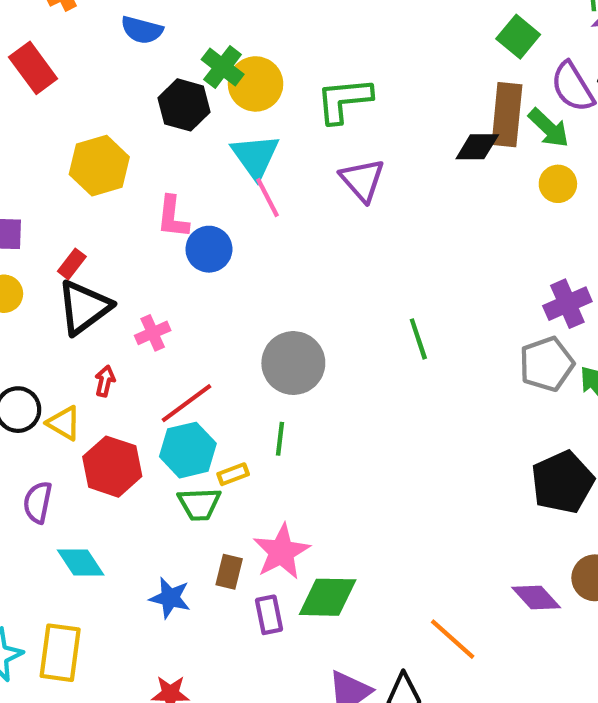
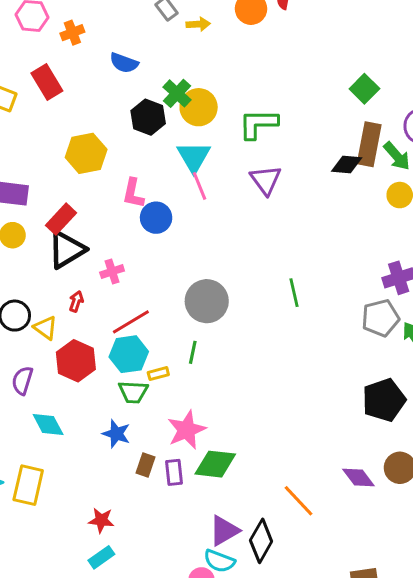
green square: (518, 37) -> (364, 89), moved
red rectangle: (72, 264) -> (61, 219), size x1.5
brown rectangle: (229, 572) -> (145, 465), moved
blue star: (170, 598) -> (116, 434), moved

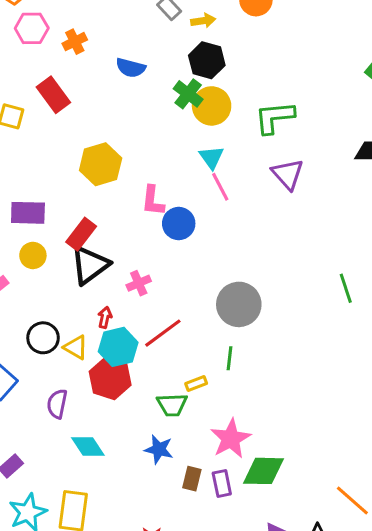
black hexagon: (148, 117) -> (207, 60), moved
cyan triangle: (194, 157) -> (211, 157), size x0.7
green line: (294, 293) -> (346, 288), moved
cyan hexagon: (129, 354) -> (118, 347), moved

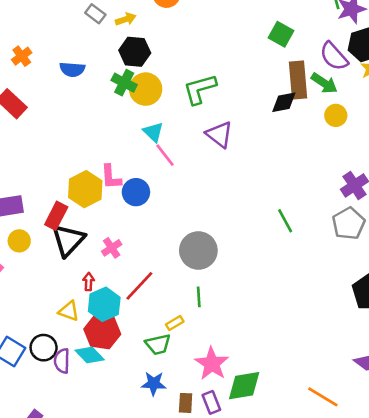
yellow hexagon: (101, 164) -> (85, 189), moved
black circle: (43, 338) -> (44, 348), moved
cyan diamond: (88, 447) -> (90, 355), moved

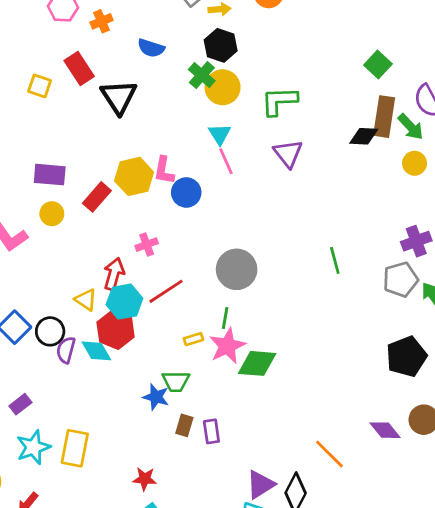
black triangle: (68, 240) -> (119, 97), moved, turned -30
red arrow: (89, 282) -> (114, 274), size x1.6
green trapezoid: (158, 344) -> (176, 381), moved
pink star: (212, 364) -> (227, 346), moved
green diamond: (244, 386) -> (257, 363), moved

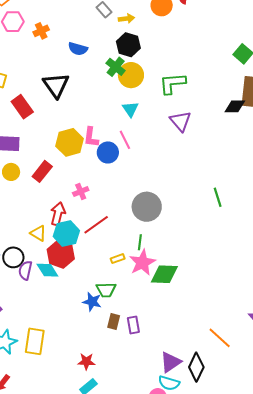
red rectangle: (79, 69) -> (22, 107), moved
pink line: (226, 161) -> (125, 140), moved
red rectangle: (97, 197) -> (42, 171), moved

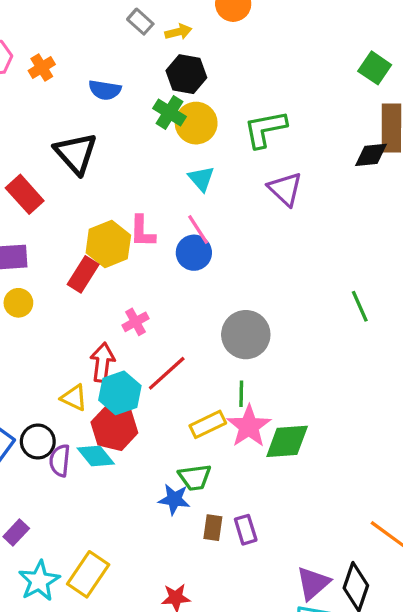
blue circle: (108, 152) -> (194, 253), moved
red rectangle: (42, 171) -> (83, 274), moved
yellow rectangle: (118, 259) -> (208, 424), size x1.5
yellow rectangle: (35, 341) -> (88, 574), turned 32

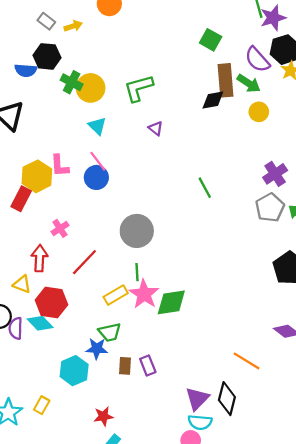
black hexagon: (186, 74) -> (47, 56), moved
purple triangle: (285, 189) -> (156, 128), size x0.6
green line: (360, 306) -> (205, 188), moved
cyan hexagon: (120, 393) -> (74, 371), moved
yellow rectangle: (88, 574) -> (42, 405), size x0.6

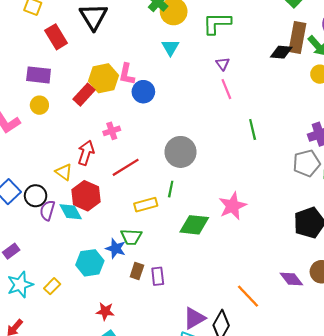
pink line: (98, 161) -> (226, 89), moved
blue circle: (96, 177) -> (143, 92), moved
pink star: (144, 294) -> (233, 206), moved

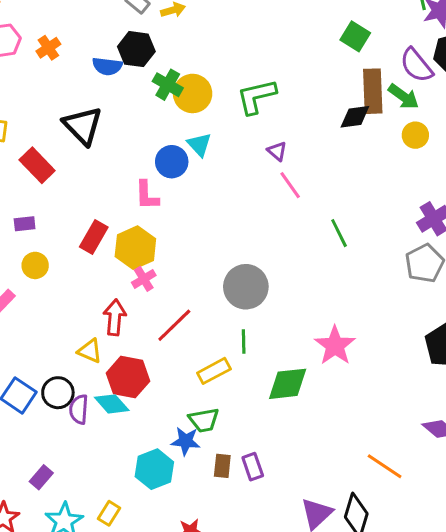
purple rectangle: (39, 75) -> (25, 224), size x0.6
yellow hexagon: (104, 78) -> (135, 248), moved
blue circle: (143, 92) -> (172, 162), moved

